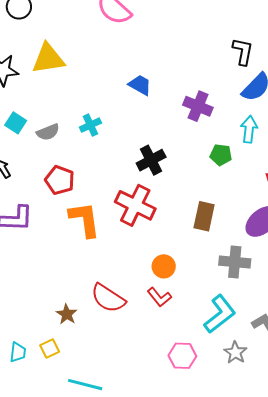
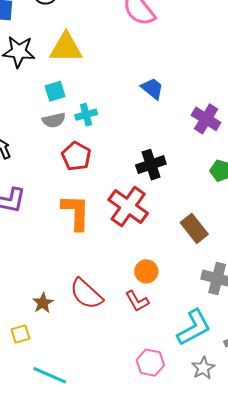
cyan square: (16, 123) -> (55, 91), moved, turned 30
cyan cross: (90, 125) -> (86, 115), moved
red pentagon: (60, 180) -> (76, 156), moved
brown rectangle: (204, 216) -> (194, 228), turned -60

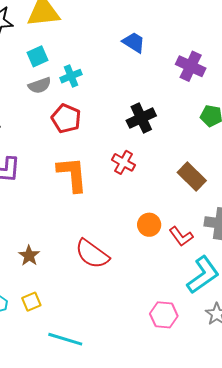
red cross: (128, 207) -> (123, 162), size x0.6
red L-shape: (137, 301) -> (181, 236), moved
brown star: (43, 303) -> (29, 256), moved

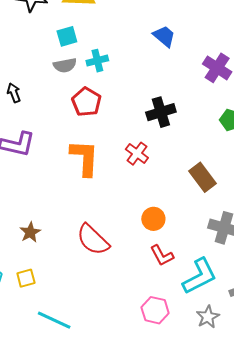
red L-shape: (181, 236) -> (162, 256), moved

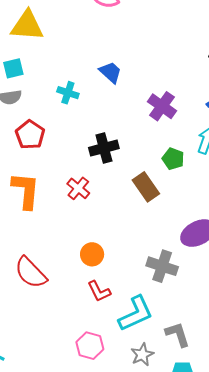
cyan cross: (97, 61) -> (68, 93), moved, turned 30
brown rectangle: (202, 177) -> (146, 187), moved

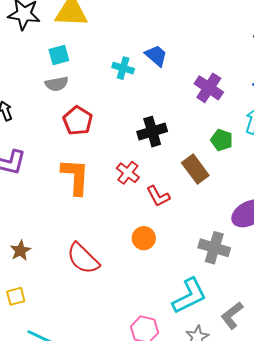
cyan cross: (68, 93) -> (123, 68), moved
red L-shape: (99, 291) -> (158, 196), moved
gray L-shape: (178, 334) -> (232, 315), turned -108

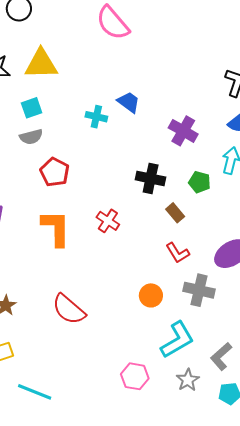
black cross: (152, 132) -> (151, 178), moved, turned 32
brown rectangle: (195, 169) -> (175, 213), size x0.7
red L-shape: (158, 196) -> (178, 253), moved
orange circle: (144, 238) -> (151, 295), moved

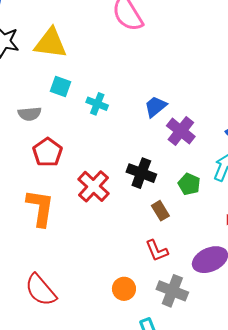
blue trapezoid: (129, 102) -> (156, 106), moved, turned -85
cyan square: (32, 108) -> (61, 87), moved, turned 30
red cross: (108, 221) -> (93, 186), moved, size x1.4

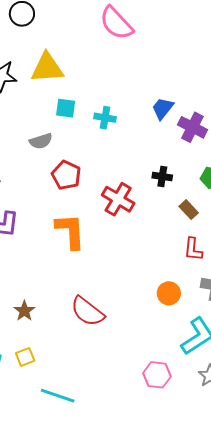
black cross: (141, 173) -> (162, 177), size x0.7
red L-shape: (157, 251) -> (193, 249), turned 40

